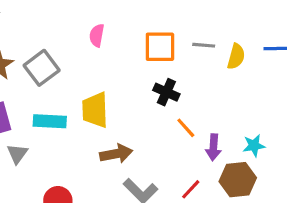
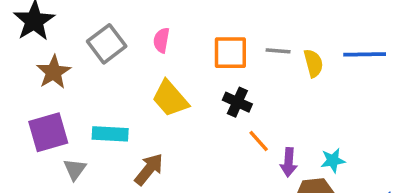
yellow semicircle: (236, 56) -> (313, 63), turned -30
gray square: (42, 68) -> (107, 44), moved
yellow trapezoid: (95, 110) -> (170, 99), moved, turned -39
brown arrow: (116, 154) -> (149, 169), moved, turned -40

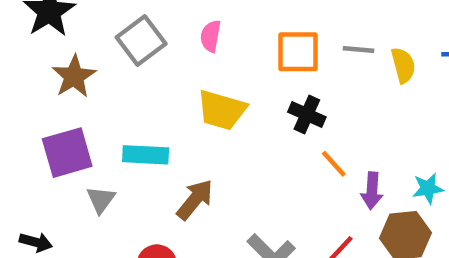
yellow trapezoid: (170, 99) -> (222, 110), turned -33

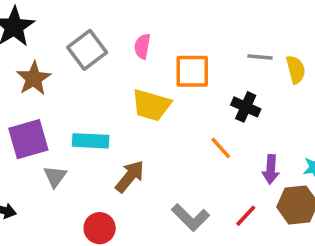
orange square: (298, 52) -> (192, 71), moved
black cross: (307, 114) -> (246, 107), moved
orange line: (334, 164) -> (221, 148), moved

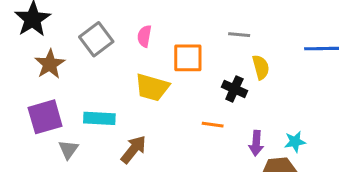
gray line: (260, 57) -> (239, 35), moved
yellow semicircle: (296, 70) -> (261, 67), moved
orange line: (221, 148) -> (213, 125), turned -40

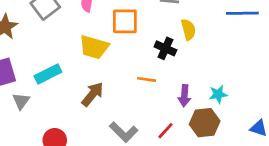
cyan rectangle: (99, 118) -> (48, 74), turned -30
brown arrow: (134, 149) -> (93, 94), moved

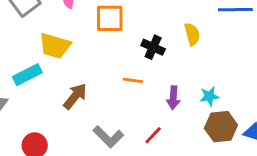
yellow semicircle: (188, 29) -> (192, 34), moved
yellow trapezoid: (94, 47) -> (55, 46), moved
brown hexagon: (205, 123) -> (221, 127), moved

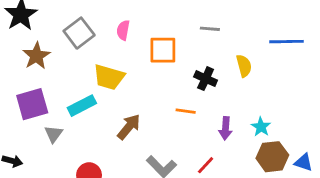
cyan star: (209, 96) -> (261, 127), turned -30

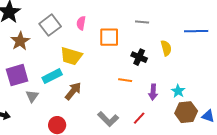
brown arrow: (129, 127) -> (73, 91), moved

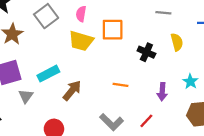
gray line: (142, 22) -> (163, 13), moved
yellow trapezoid: (71, 56) -> (81, 41), moved
orange line: (125, 80) -> (120, 85), moved
cyan star: (178, 91) -> (190, 81), moved

